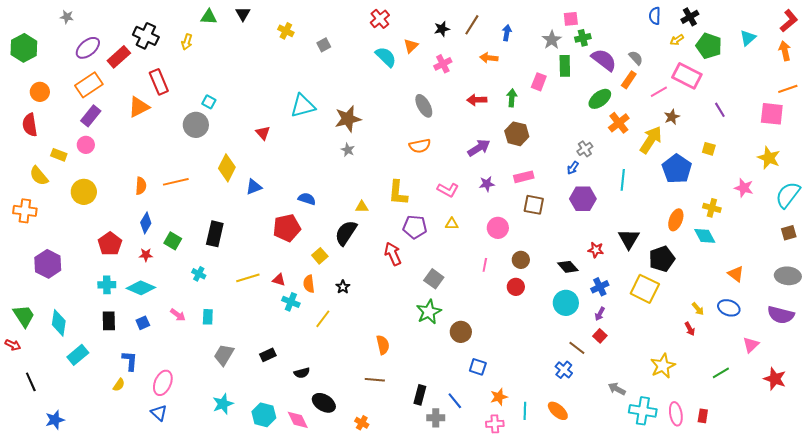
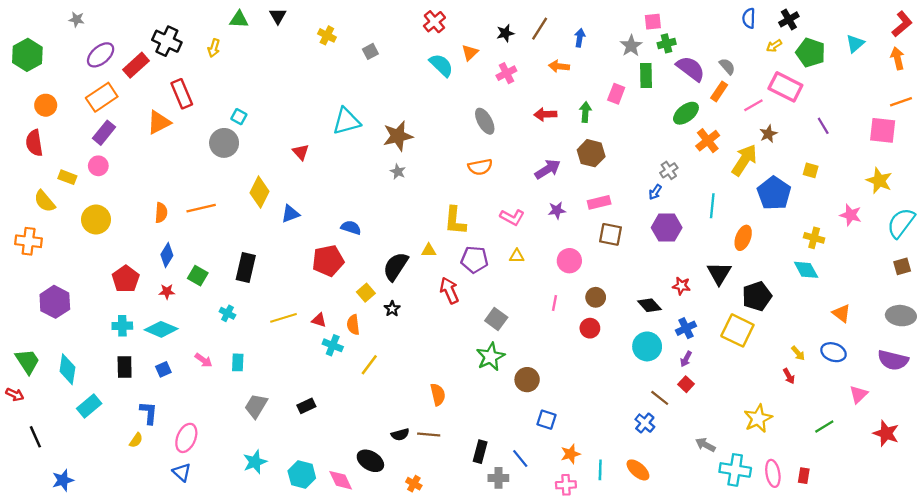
yellow triangle: (362, 207) -> (429, 250), moved
orange ellipse: (676, 220) -> (743, 238), moved
black star: (343, 287) -> (392, 309), moved
black semicircle: (302, 373) -> (400, 434), moved

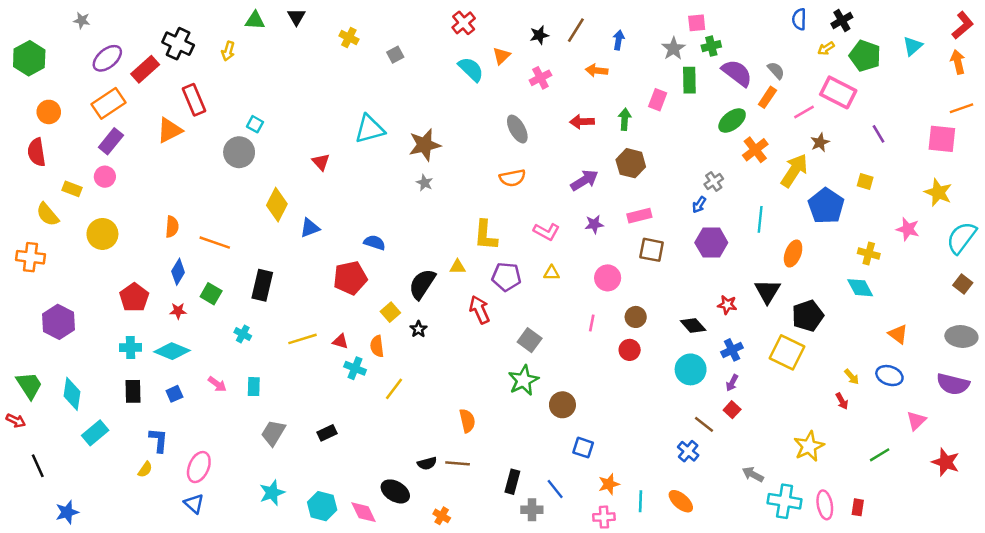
orange line: (201, 208) -> (215, 243), moved, turned 32
brown square: (902, 266) -> (963, 284), turned -36

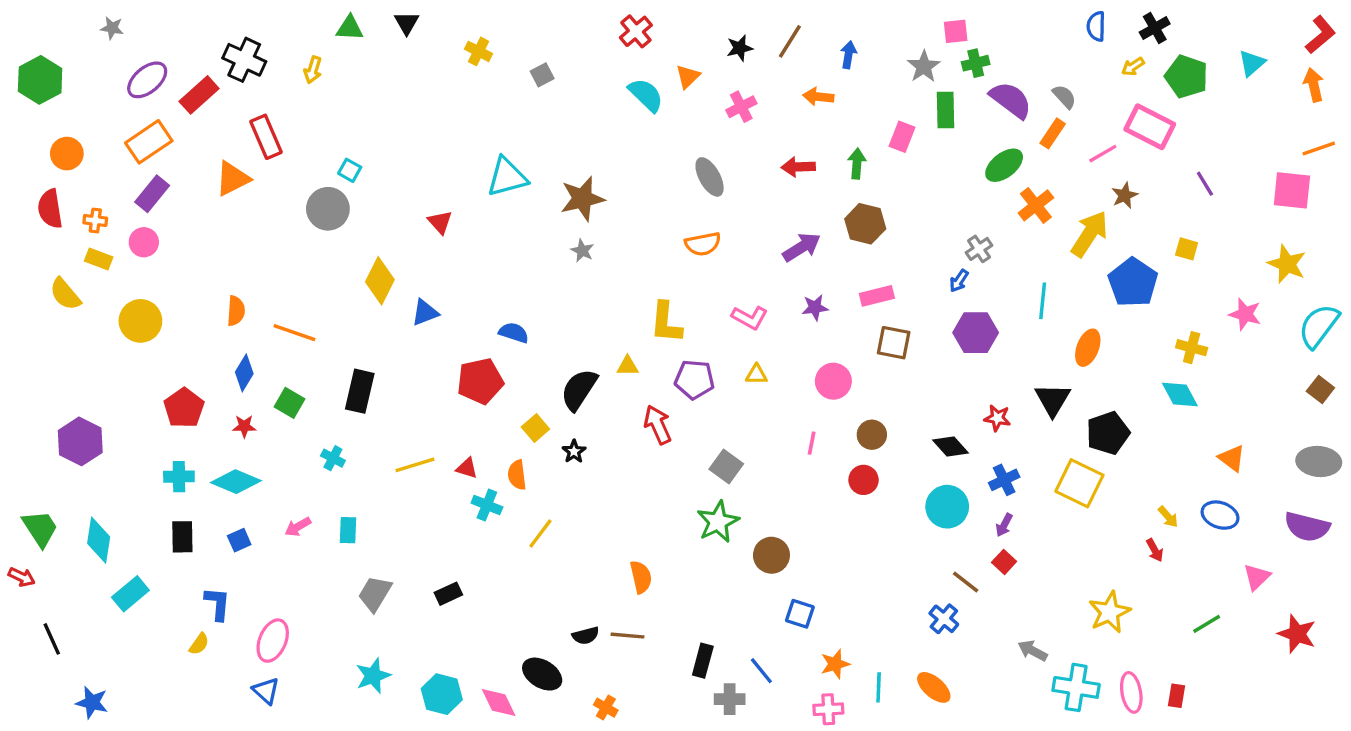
orange cross: (30, 257) -> (95, 220), moved, size x0.6
pink arrow: (217, 384) -> (298, 527), turned 114
blue star: (67, 512) -> (92, 702), turned 30

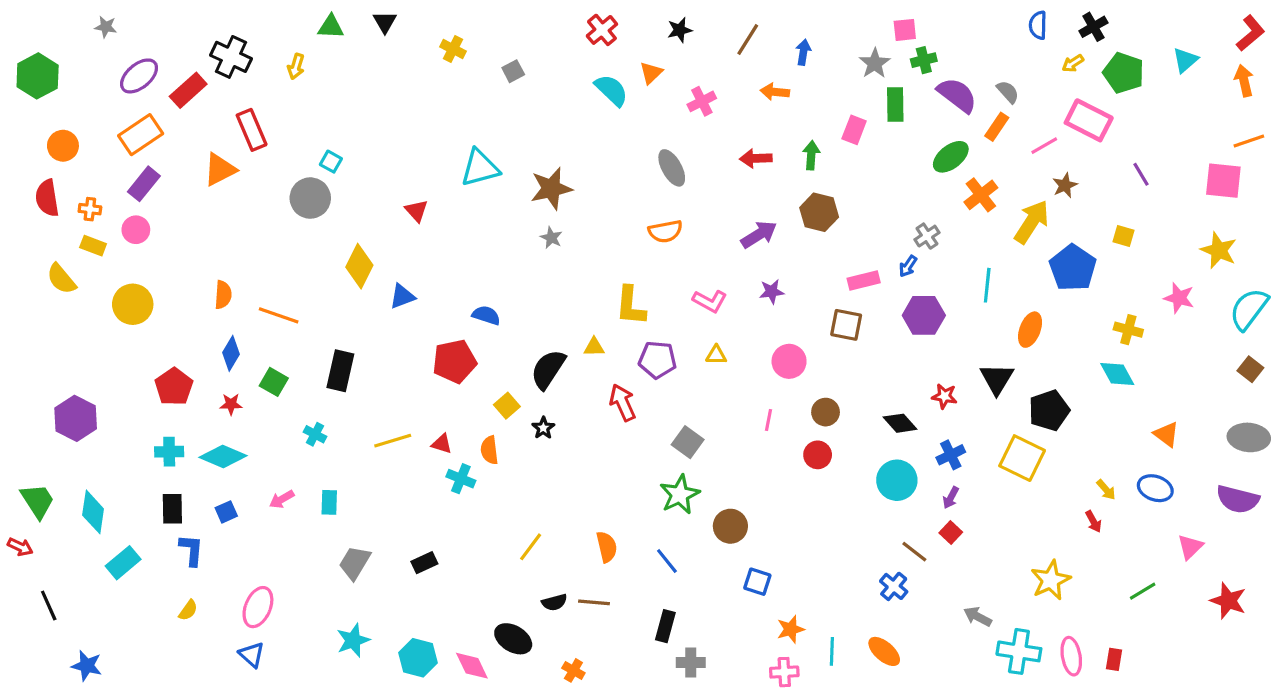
black star: (740, 48) -> (680, 30), moved
pink rectangle: (877, 296) -> (864, 280), moved
yellow line: (540, 533) -> (531, 547), moved
blue L-shape: (217, 604) -> (191, 550), moved
blue line: (761, 671) -> (667, 561), moved

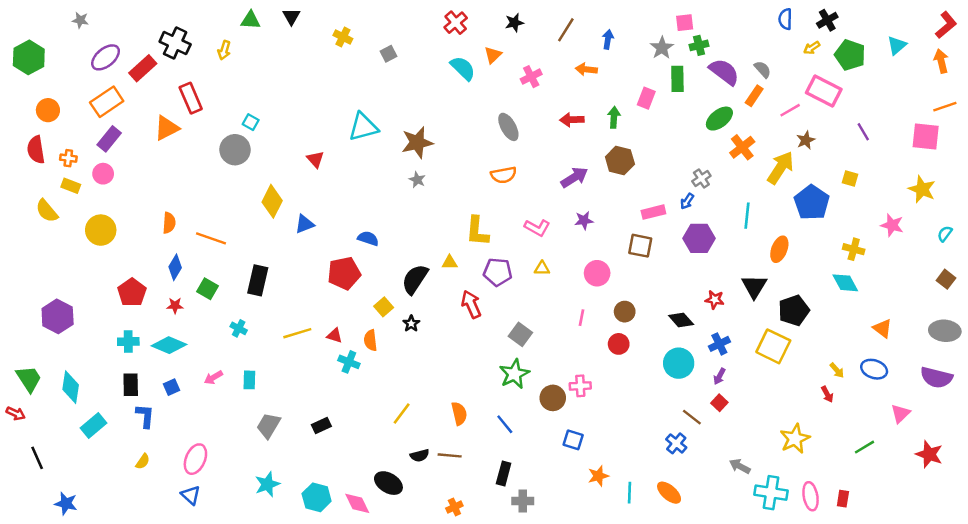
cyan semicircle: (1249, 309) -> (945, 234), size x0.5
orange cross: (573, 670) -> (454, 507), moved, turned 35
pink cross: (784, 672) -> (580, 386), moved

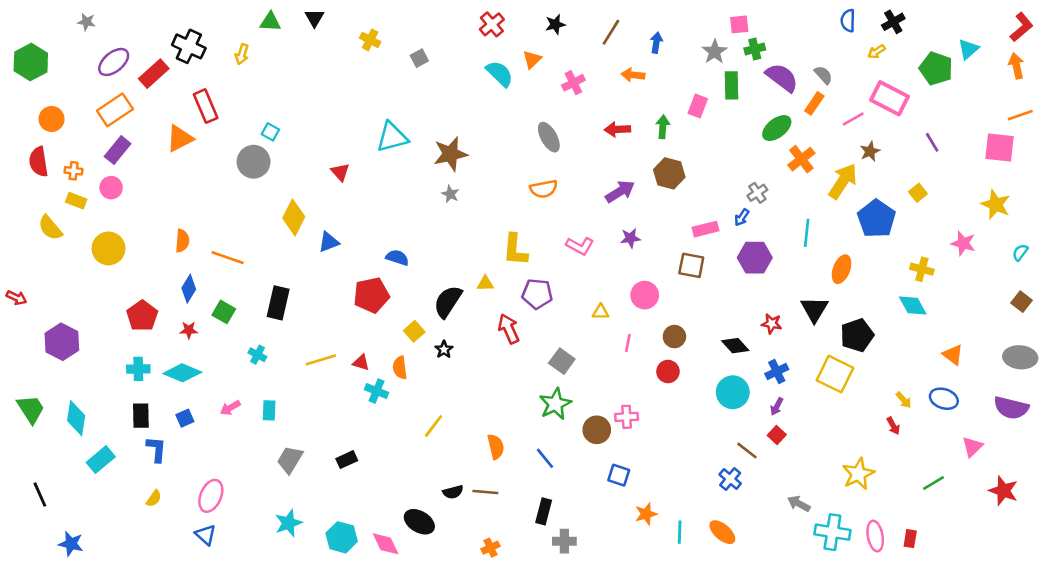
green pentagon: (850, 55) -> (936, 68), moved
yellow square: (850, 178) -> (918, 193), turned 35
yellow triangle: (542, 268) -> (601, 312), moved
red arrow: (16, 413) -> (17, 298), moved
yellow line: (402, 413) -> (434, 426), moved

